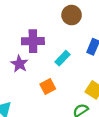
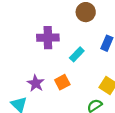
purple star: (19, 64) -> (36, 83), moved

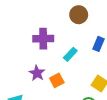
purple star: (36, 83) -> (37, 73), moved

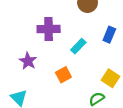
purple star: (37, 73) -> (28, 61), moved

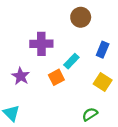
orange square: (63, 75) -> (56, 77), moved
yellow square: (110, 78) -> (103, 82), moved

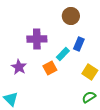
blue rectangle: (103, 50) -> (79, 44), moved
green semicircle: (90, 114) -> (89, 97), moved

